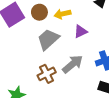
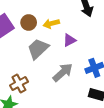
brown cross: (47, 74) -> (19, 84), moved

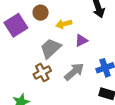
brown circle: (29, 23) -> (41, 13), moved
brown cross: (19, 84) -> (42, 73), moved

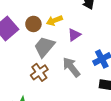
brown circle: (41, 13) -> (33, 24), moved
gray arrow: (74, 72) -> (71, 67), turned -80

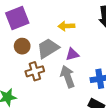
brown circle: (33, 24) -> (22, 46), moved
purple triangle: (74, 35) -> (72, 54), moved

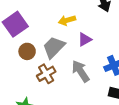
purple triangle: (72, 54) -> (85, 39), moved

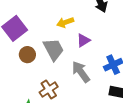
gray trapezoid: (54, 47) -> (54, 49), turned 110
brown cross: (46, 74) -> (49, 90), moved

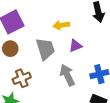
brown circle: (27, 55) -> (10, 49), moved
brown cross: (49, 90) -> (22, 78), moved

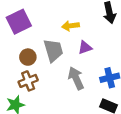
brown circle: (10, 49) -> (28, 57), moved

